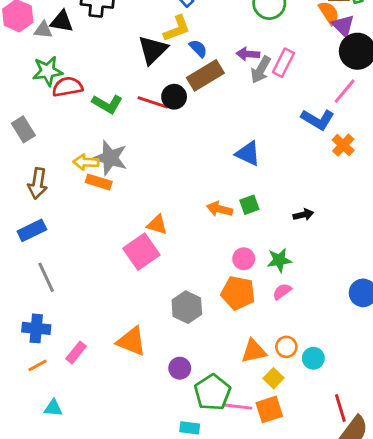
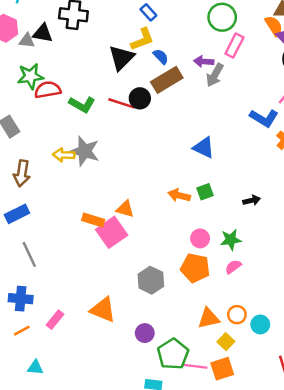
pink rectangle: (283, 63) -> (234, 46), moved
orange rectangle: (99, 182) -> (93, 220), moved

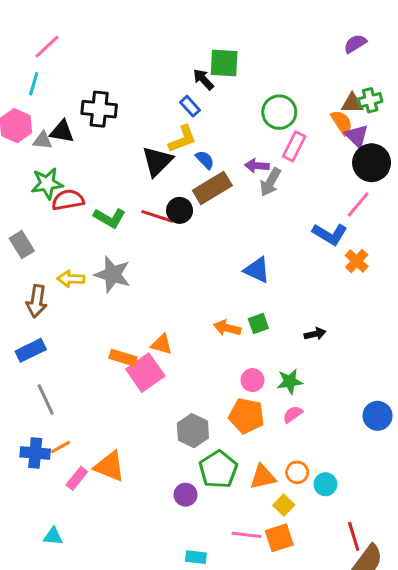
yellow arrow: (64, 155) -> (71, 279), moved
orange triangle: (103, 310) -> (110, 466), moved
orange line: (22, 331) -> (60, 447), moved
green pentagon: (173, 354) -> (218, 469), moved

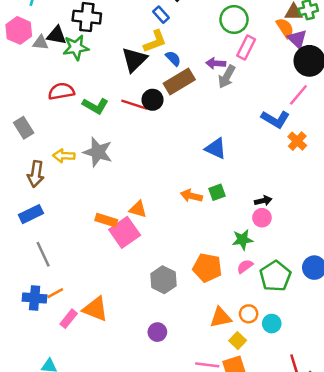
green star: (47, 184) -> (76, 47), moved
pink circle: (252, 380) -> (262, 218), moved
green pentagon: (218, 469) -> (275, 276), moved

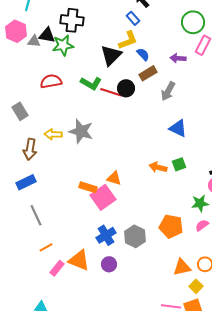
gray arrow: (227, 77) -> (168, 91), moved
brown rectangle: (179, 82) -> (148, 73), size x0.7
green L-shape: (95, 106) -> (91, 83), moved
blue cross: (35, 298) -> (106, 235), moved, turned -36
purple circle: (157, 332) -> (109, 264), moved

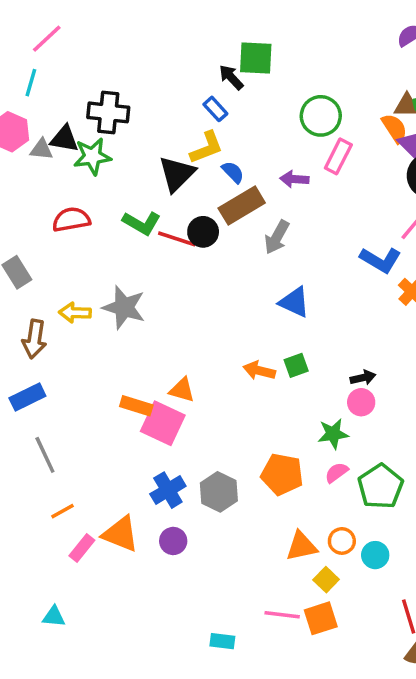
brown rectangle: (148, 73) -> (242, 205), size x1.4
pink square: (103, 197) -> (163, 423), turned -30

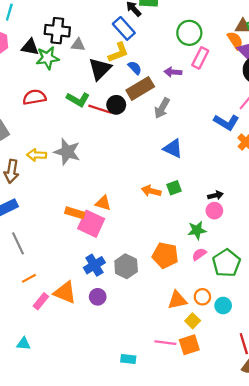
blue rectangle: (215, 109) -> (124, 28), size x1.5
gray triangle: (41, 149) -> (78, 45), moved

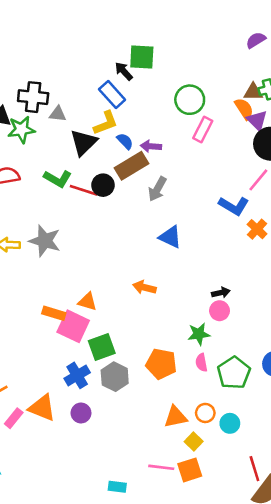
purple arrow: (173, 72) -> (151, 146), moved
green square: (174, 188) -> (102, 347), moved, size x1.5
pink semicircle: (199, 254) -> (201, 362), turned -64

